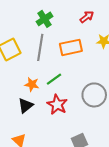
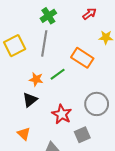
orange rectangle: (71, 47) -> (82, 58), moved, turned 45
gray circle: (94, 95) -> (97, 104), moved
red star: (57, 104) -> (62, 114), moved

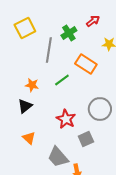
green cross: (48, 16) -> (69, 33), moved
yellow square: (15, 46) -> (25, 28), moved
orange star: (36, 79) -> (32, 85), moved
black triangle: (30, 100) -> (25, 106), moved

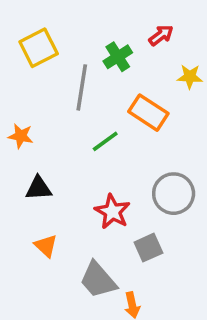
orange star: (32, 85) -> (21, 136), moved
black triangle: (25, 106) -> (39, 188), turned 35

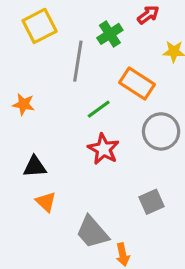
black triangle: (39, 188) -> (35, 167), moved
gray circle: (174, 194) -> (161, 131), moved
red star: (112, 212) -> (103, 149), moved
gray square: (148, 248) -> (151, 202), moved

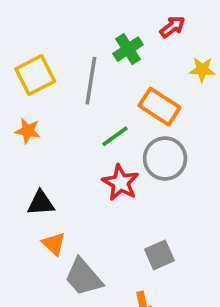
yellow square: (40, 26) -> (35, 75), moved
gray circle: (161, 131) -> (165, 159), moved
gray square: (151, 202) -> (159, 255), moved
gray trapezoid: (92, 232) -> (83, 277), moved

